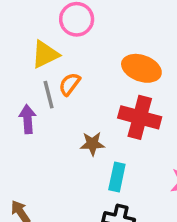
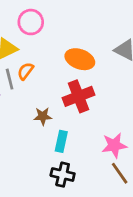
red cross: (140, 117) -> (79, 96), turned -36

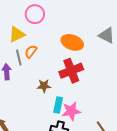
pink star: (114, 145) -> (71, 111), moved

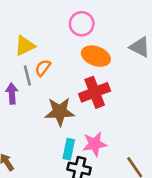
pink circle: (35, 14) -> (82, 24), moved
brown star: (44, 86) -> (60, 112), size x1.6
cyan rectangle: (58, 105) -> (69, 149), moved

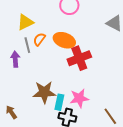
orange ellipse: (96, 56) -> (64, 40), moved
brown star: (60, 112) -> (44, 92), moved

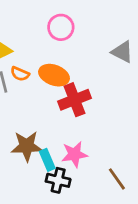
orange semicircle: (39, 39) -> (20, 74), turned -104
cyan rectangle: (59, 102) -> (47, 160), turned -35

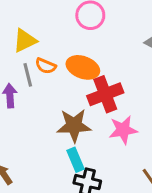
brown star: (27, 146) -> (74, 125), moved
pink star: (74, 154) -> (123, 130), moved

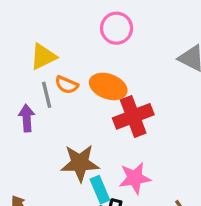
brown star: (74, 125) -> (80, 163), moved
pink star: (123, 130) -> (135, 178), moved

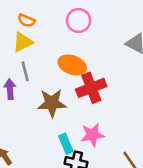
orange semicircle: (67, 85) -> (26, 21), moved
brown star: (80, 163) -> (52, 103), moved

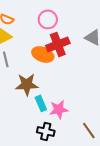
red cross: (91, 88) -> (58, 44), moved
cyan rectangle: (66, 144) -> (41, 103), moved

